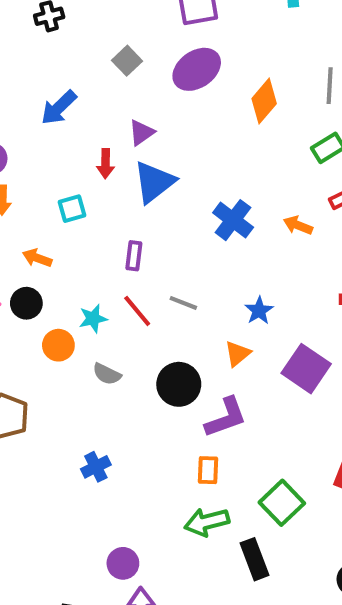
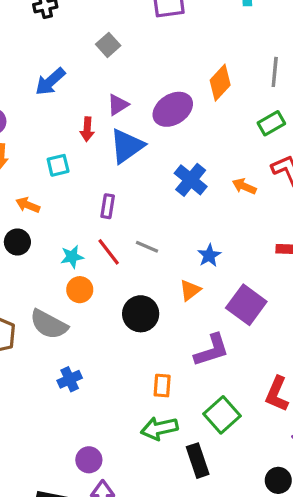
purple ellipse: (197, 69) -> (173, 109), moved
orange circle: (58, 345) -> (80, 290), moved
gray semicircle: (107, 374) -> (49, 324), moved, size x1.6
purple L-shape: (226, 418) -> (212, 350), moved

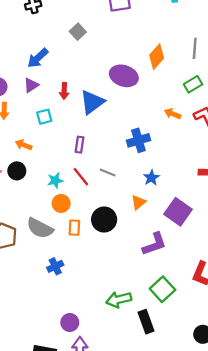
purple triangle: (118, 105) -> (31, 85), moved
purple ellipse: (173, 109) -> (124, 76), turned 52
blue cross: (191, 180) -> (138, 140), moved, turned 35
orange arrow: (244, 186) -> (173, 114), moved
orange rectangle: (162, 386) -> (74, 228), moved

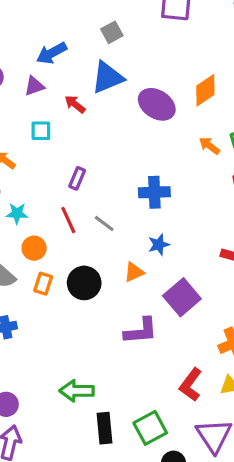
red arrow: (64, 91) -> (75, 104), turned 112
blue triangle: (92, 102) -> (107, 77), moved
orange arrow: (173, 114) -> (209, 146), moved
cyan star: (55, 181) -> (17, 213), moved
green square: (162, 289) -> (150, 428), moved

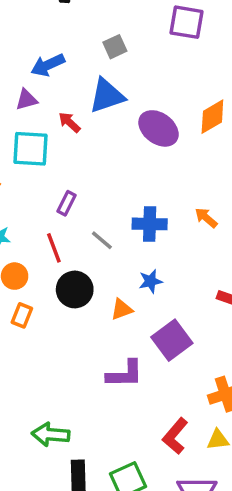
cyan square: (41, 131) -> (30, 149), size x1.6
orange arrow: (209, 146) -> (206, 218), moved
gray line: (104, 224) -> (102, 240), moved
black circle: (84, 283) -> (75, 289), moved

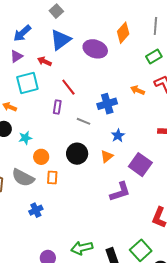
red line: (54, 248) -> (68, 87), moved
green arrow: (51, 434) -> (82, 248), moved

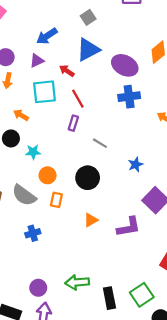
red line: (68, 87) -> (78, 99), moved
blue cross: (107, 104) -> (129, 97), moved
orange triangle: (107, 156) -> (91, 220), moved

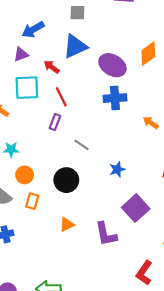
gray square: (88, 17) -> (77, 13), turned 32
purple L-shape: (129, 227) -> (106, 234), turned 85

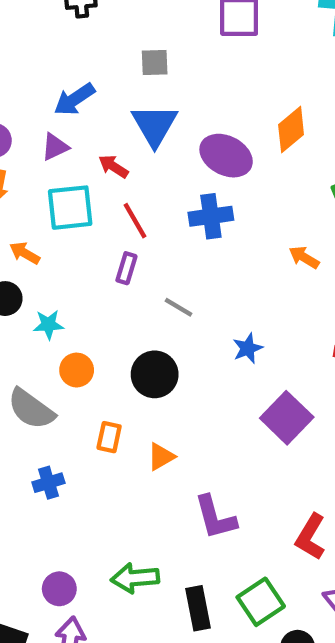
blue triangle: (75, 46) -> (155, 125), turned -32
blue cross: (115, 98) -> (211, 216), moved
orange rectangle: (32, 201) -> (109, 437), moved
purple L-shape: (106, 234) -> (215, 517), moved

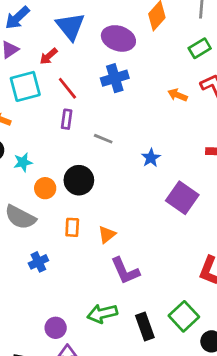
red arrow: (113, 166) -> (49, 56), turned -66
black circle: (155, 374) -> (79, 180), moved
purple L-shape: (215, 517) -> (125, 271), moved

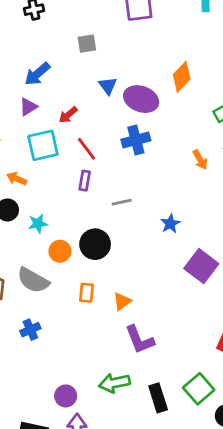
blue triangle: (70, 26) -> (108, 86), moved, size x0.6
orange arrow: (178, 95) -> (200, 160), turned -144
gray line: (103, 139) -> (122, 202), turned -36
blue cross: (38, 262) -> (30, 330), moved

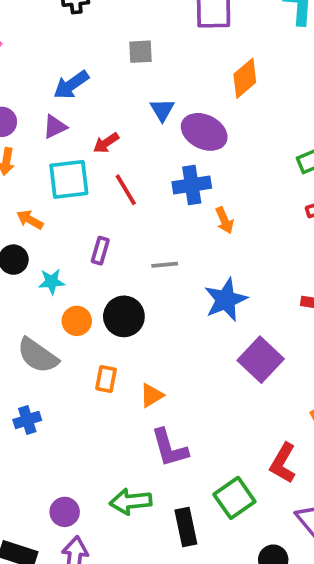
orange diamond: (182, 77) -> (245, 78), moved
orange arrow: (200, 160) -> (224, 220), moved
purple rectangle: (85, 181) -> (100, 251), moved
blue star: (170, 224) -> (226, 300), size x1.6
green square: (199, 389) -> (234, 498), moved

